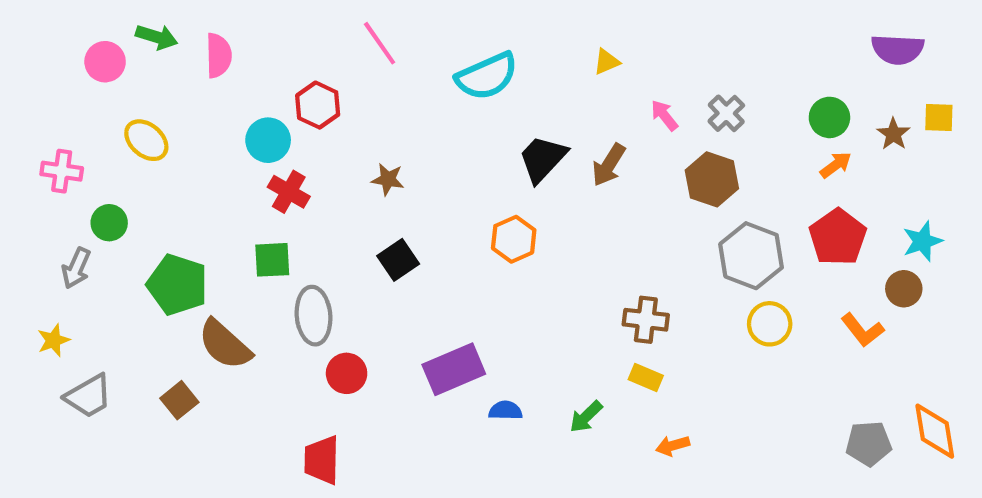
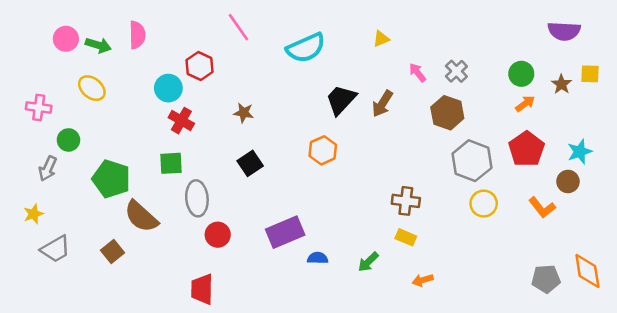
green arrow: (157, 37) -> (98, 45), moved

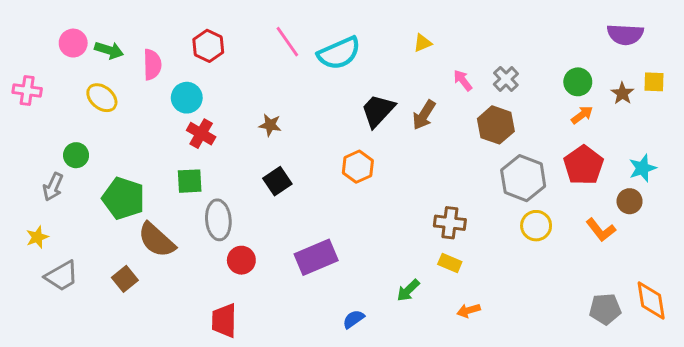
pink line: (238, 27) -> (287, 42), moved
pink semicircle: (137, 35) -> (152, 65), moved
red hexagon: (200, 66) -> (208, 46), moved
pink cross: (39, 108) -> (27, 90), moved
blue semicircle: (318, 258) -> (354, 319), moved, turned -36

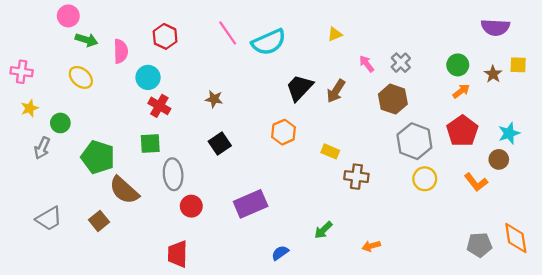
pink circle: (73, 43) -> (68, 16), moved
yellow star: (37, 237) -> (30, 108), moved
yellow rectangle: (450, 263) -> (330, 151), moved

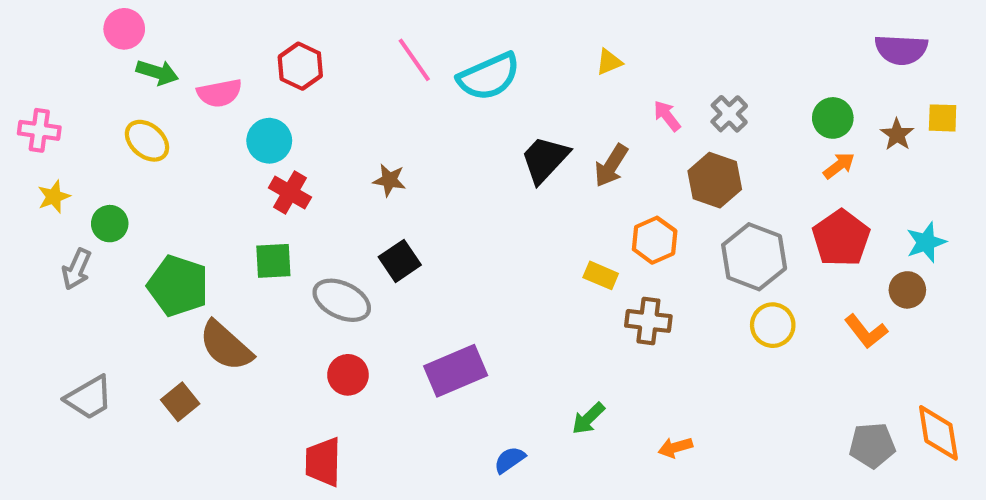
pink semicircle: (121, 51) -> (220, 93), turned 80
orange hexagon: (284, 132) -> (655, 240), moved
gray ellipse: (173, 174) -> (342, 300), moved, turned -60

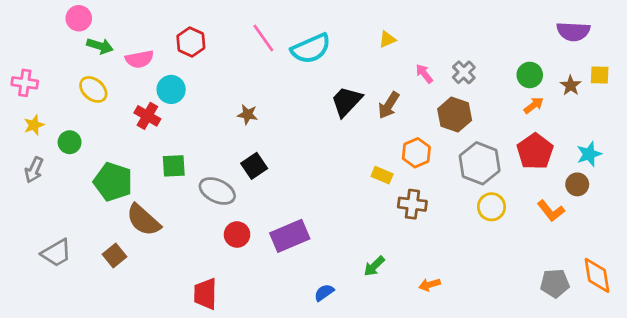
red cross: (290, 193) -> (147, 116), moved
gray arrow: (77, 269) -> (34, 170), moved
red circle: (348, 375) -> (237, 235), moved

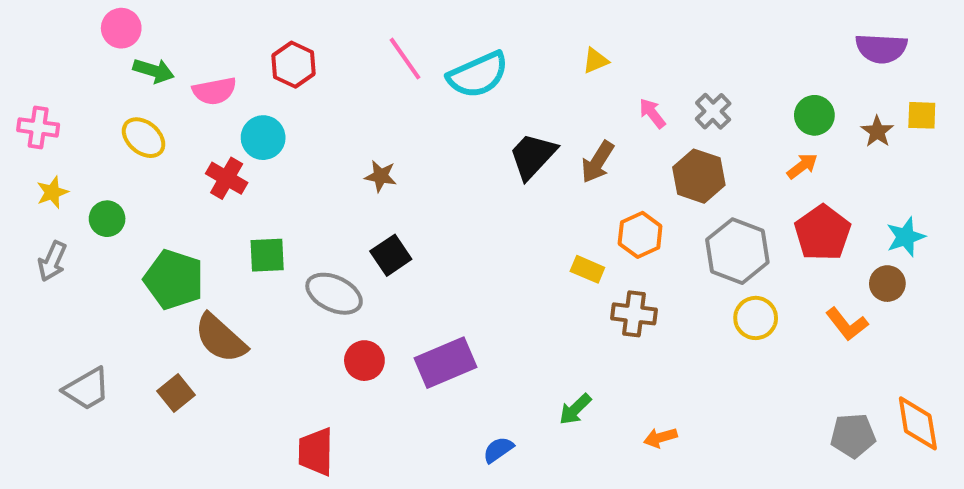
orange arrow: (534, 105) -> (802, 166), moved

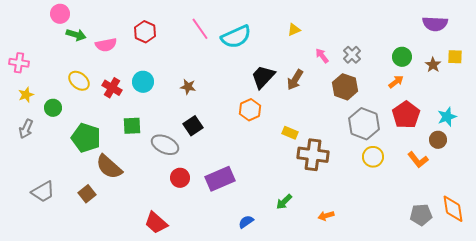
yellow ellipse: (144, 138) -> (79, 81), moved
cyan circle: (263, 138) -> (143, 82), moved
orange hexagon: (640, 235) -> (250, 110), moved
brown cross: (634, 314) -> (313, 155), size x1.4
red trapezoid: (316, 452) -> (156, 223), turned -50

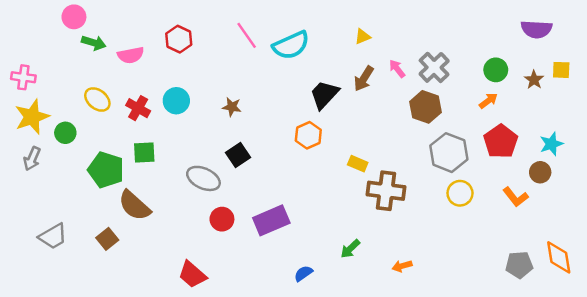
gray cross: (352, 55) -> (434, 67), size x1.4
brown arrow: (295, 80) -> (364, 79), moved
yellow star: (26, 95) -> (32, 117), size x1.8
green square: (132, 126) -> (144, 153), moved

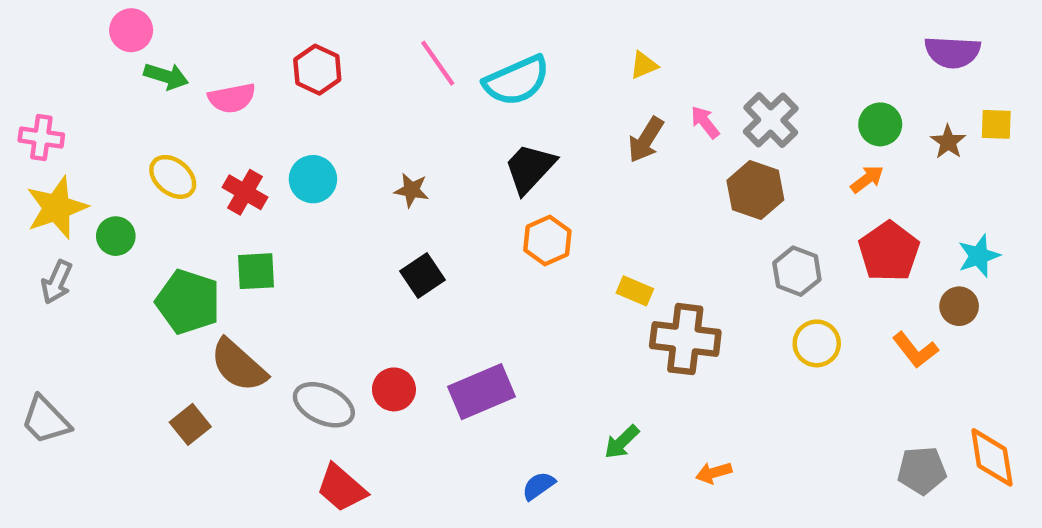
black trapezoid: (324, 95) -> (530, 168), moved
gray hexagon: (449, 153) -> (797, 271), size x0.7
gray ellipse: (203, 178) -> (324, 405), moved
gray trapezoid: (53, 236) -> (46, 420), moved, turned 76

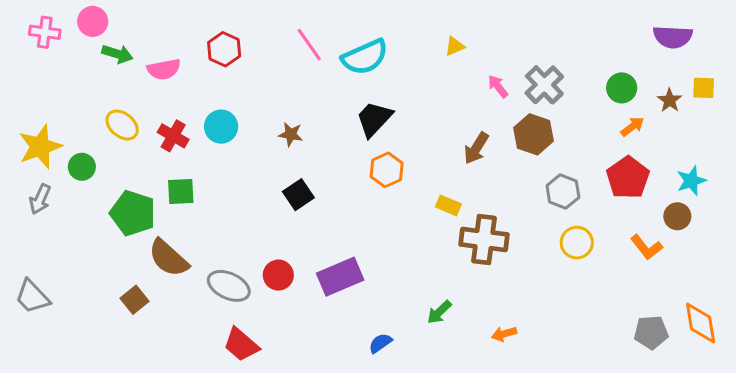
pink cross: (41, 138) -> (45, 32), moved
brown arrow: (646, 140) -> (476, 148), moved
orange arrow: (867, 179) -> (632, 127), moved

